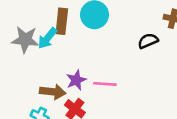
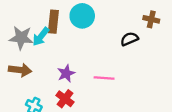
pink line: (105, 84) -> (104, 78), moved
brown arrow: (53, 92) -> (20, 70), moved

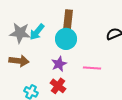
cyan circle: (82, 16) -> (66, 39), moved
brown rectangle: (53, 22) -> (68, 20), moved

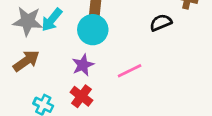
brown arrow: (19, 61) -> (26, 61), turned -42
pink line: (92, 68) -> (130, 71), turned -30

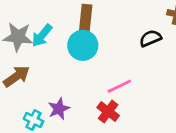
purple star: (83, 65) -> (59, 109), moved
red cross: (81, 96) -> (108, 112), moved

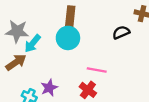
cyan arrow: (42, 35) -> (33, 43), moved
pink line: (119, 86) -> (97, 70), turned 36

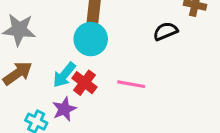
cyan arrow: (33, 43) -> (64, 75), moved
red cross: (88, 90) -> (84, 83), moved

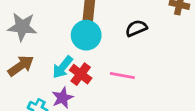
black semicircle: (165, 31) -> (136, 28), moved

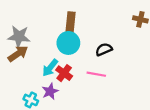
black semicircle: (136, 28) -> (104, 49), moved
brown arrow: (21, 66) -> (18, 54), moved

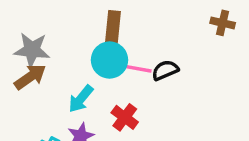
red cross: (64, 73) -> (125, 117), moved
pink line: (96, 74) -> (136, 68), moved

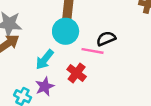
pink line: (136, 68) -> (93, 51), moved

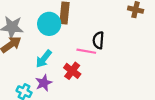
cyan circle: (66, 31) -> (49, 24), moved
black semicircle: (106, 39) -> (98, 40), turned -63

